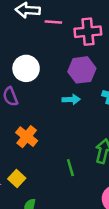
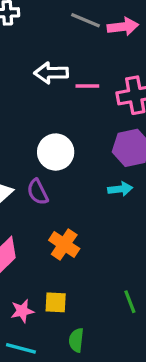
green line: (70, 168) -> (130, 302), moved
yellow square: (17, 179) -> (56, 302), turned -35

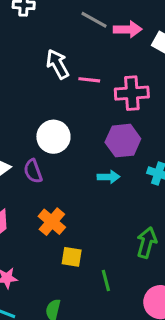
white arrow: (51, 73) -> (58, 64), turned 56
yellow square: (56, 302) -> (72, 257), moved

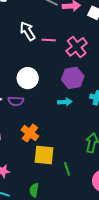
pink cross: (132, 93) -> (77, 47), turned -30
purple semicircle: (33, 171) -> (16, 101), turned -63
yellow square: (72, 257) -> (44, 155), size x1.5

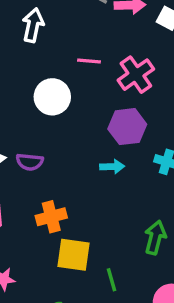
white arrow: (28, 31) -> (33, 25), moved, turned 42
white circle: (28, 78) -> (52, 97), moved
orange cross: (30, 133) -> (51, 217), turned 36

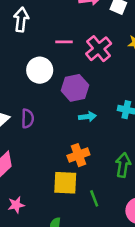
purple hexagon: (127, 127) -> (75, 88), moved
purple semicircle: (30, 162) -> (28, 119), turned -90
orange cross: (51, 217) -> (78, 155), moved

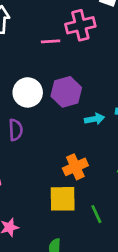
pink cross: (99, 49) -> (80, 25), moved, turned 30
white circle: (40, 70) -> (28, 92), moved
cyan arrow: (87, 117) -> (94, 119), moved

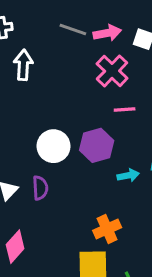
pink cross: (80, 25) -> (112, 71), turned -32
pink line: (51, 41) -> (125, 110), moved

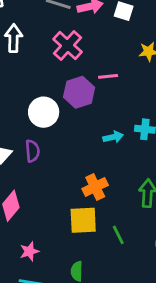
pink cross: (112, 71) -> (68, 46), moved
purple hexagon: (97, 145) -> (79, 92), moved

